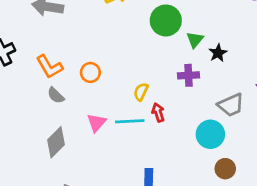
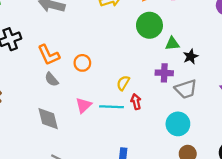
green triangle: (195, 40) -> (172, 44), turned 40
gray trapezoid: (231, 105) -> (186, 89), moved
gray diamond: (56, 142) -> (48, 119), turned -65

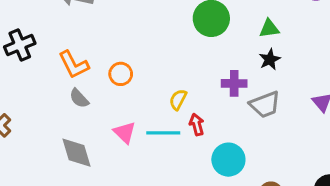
green triangle: (172, 44) -> (269, 29), moved
pink triangle: (84, 105) -> (125, 132), turned -30
cyan circle: (178, 124) -> (228, 160), moved

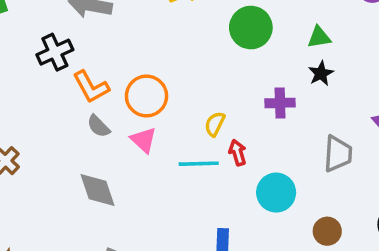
black cross: (20, 45) -> (55, 52), moved
orange circle: (121, 74) -> (146, 96), size x1.5
gray trapezoid: (265, 105) -> (338, 154), moved, turned -64
pink triangle: (125, 132) -> (144, 140), moved

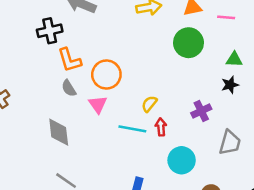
purple cross: (280, 103) -> (201, 111), moved, turned -36

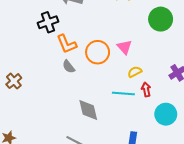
pink triangle: (98, 104) -> (124, 47), moved
yellow semicircle: (149, 104) -> (135, 72), turned 32
gray diamond: (59, 132) -> (88, 110), moved

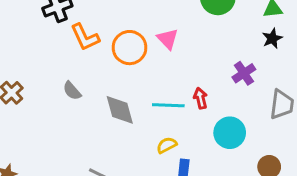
gray semicircle: (69, 67) -> (72, 91), moved
yellow semicircle: (135, 72) -> (167, 145), moved
gray diamond: (88, 110) -> (120, 110), moved

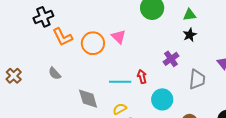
gray diamond: (120, 110) -> (88, 99), moved

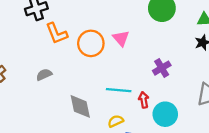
purple cross: (171, 59) -> (162, 68), moved
gray semicircle: (55, 73) -> (44, 75), turned 104
red arrow: (142, 77) -> (144, 100), moved

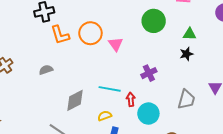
orange circle: (91, 43) -> (90, 33), moved
gray diamond: (80, 106) -> (75, 100), turned 70

